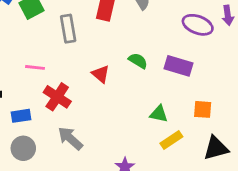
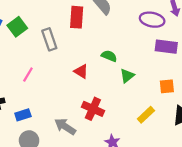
purple rectangle: (178, 66) -> (166, 47), moved
pink line: (35, 67) -> (28, 75), turned -56
red cross: (57, 97) -> (93, 109), moved
green triangle: (159, 114) -> (127, 76), moved, turned -42

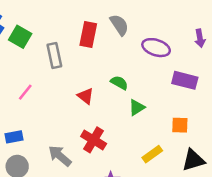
purple ellipse: (152, 20) -> (156, 48), moved
green square: (17, 27) -> (20, 37), turned -30

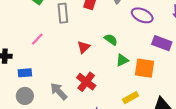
red triangle: (86, 96) -> (84, 47), turned 32
orange square: (180, 125) -> (144, 68), moved, size x1.5

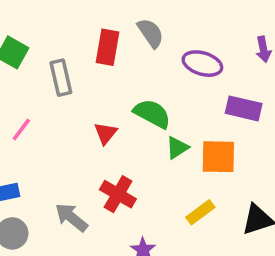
green semicircle: (111, 40) -> (152, 114), size x1.5

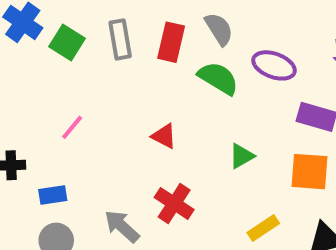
gray rectangle: (61, 78) -> (120, 39), moved
green semicircle: (152, 114) -> (218, 78), moved
red triangle: (106, 133) -> (164, 136), turned -45
orange square: (218, 157) -> (310, 172), moved

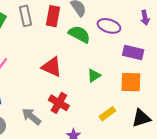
red triangle: (164, 136) -> (52, 67), size x1.5

